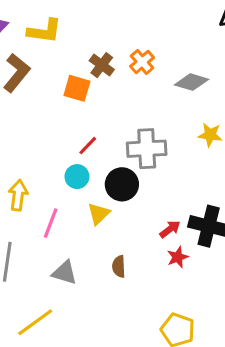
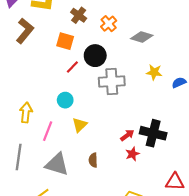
brown cross: (102, 65) -> (79, 15), moved
red line: (88, 146) -> (72, 67), moved
black circle: (122, 184) -> (95, 56), moved
gray triangle: (65, 273) -> (57, 164), size x1.4

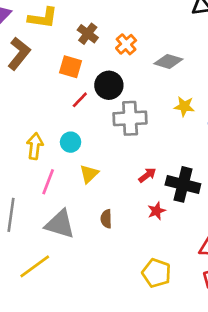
yellow arrow: (26, 113) -> (35, 146), moved
red arrow: (127, 135) -> (147, 175), moved

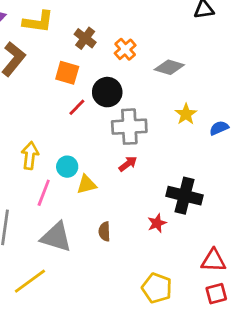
yellow star: (184, 106) -> (186, 114), turned 30
cyan circle: (71, 142) -> (67, 167), moved
yellow triangle: (89, 174) -> (87, 185), turned 30
red arrow: (147, 175) -> (128, 164), moved

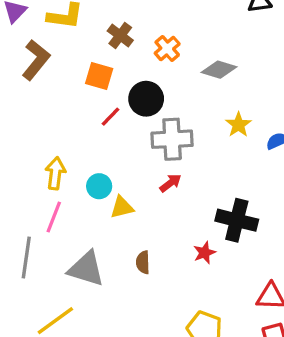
pink line: (44, 193) -> (54, 217), moved

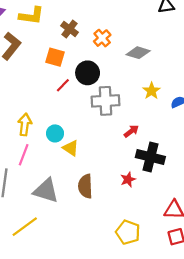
red arrow: (170, 183) -> (131, 131), moved
yellow triangle: (122, 207) -> (71, 148), turned 48
brown semicircle: (143, 262) -> (85, 186), size x1.5

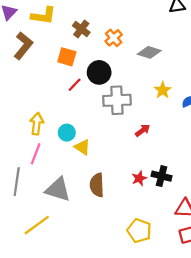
black cross: (150, 157) -> (162, 176), moved, size x0.7

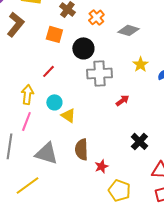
red line: (75, 85) -> (48, 71), moved
black cross: (162, 176) -> (139, 141), turned 30
red star: (139, 178) -> (101, 166), moved

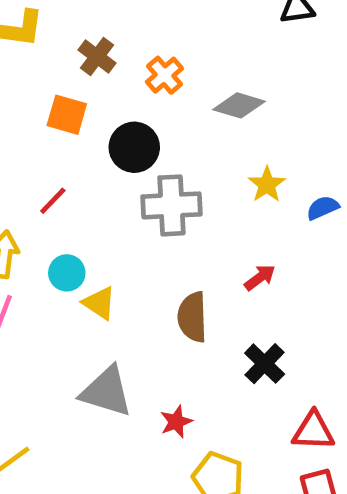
red arrow: (122, 100) -> (260, 278), moved
brown semicircle: (81, 149) -> (192, 317), moved
gray triangle: (46, 153) -> (106, 391), moved

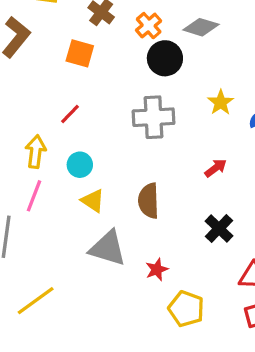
gray diamond: (239, 105) -> (201, 27), moved
black circle: (134, 147) -> (165, 58), moved
yellow triangle: (99, 303) -> (93, 201), moved
brown semicircle: (192, 317) -> (149, 201), moved

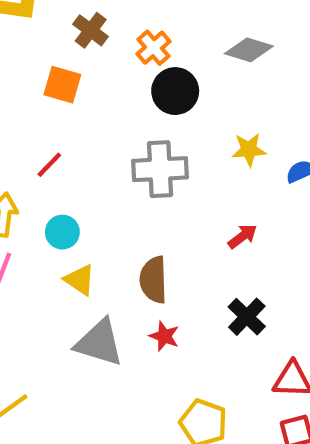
gray diamond: (201, 27) -> (249, 50), moved
yellow star: (221, 102) -> (249, 150), turned 30
red star: (157, 269) -> (164, 336), moved, turned -30

